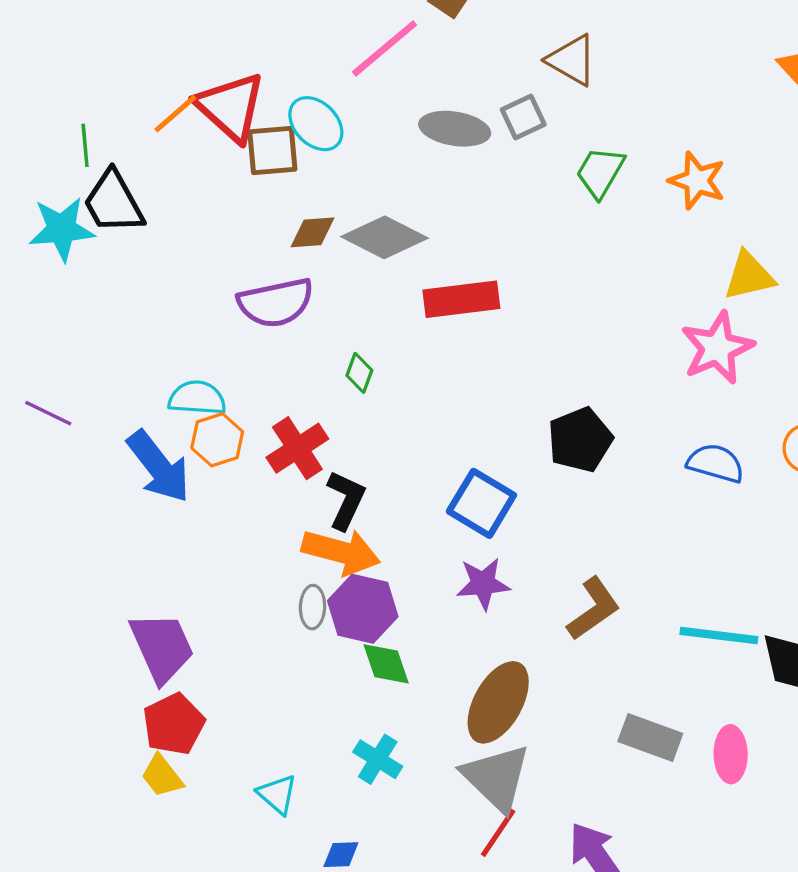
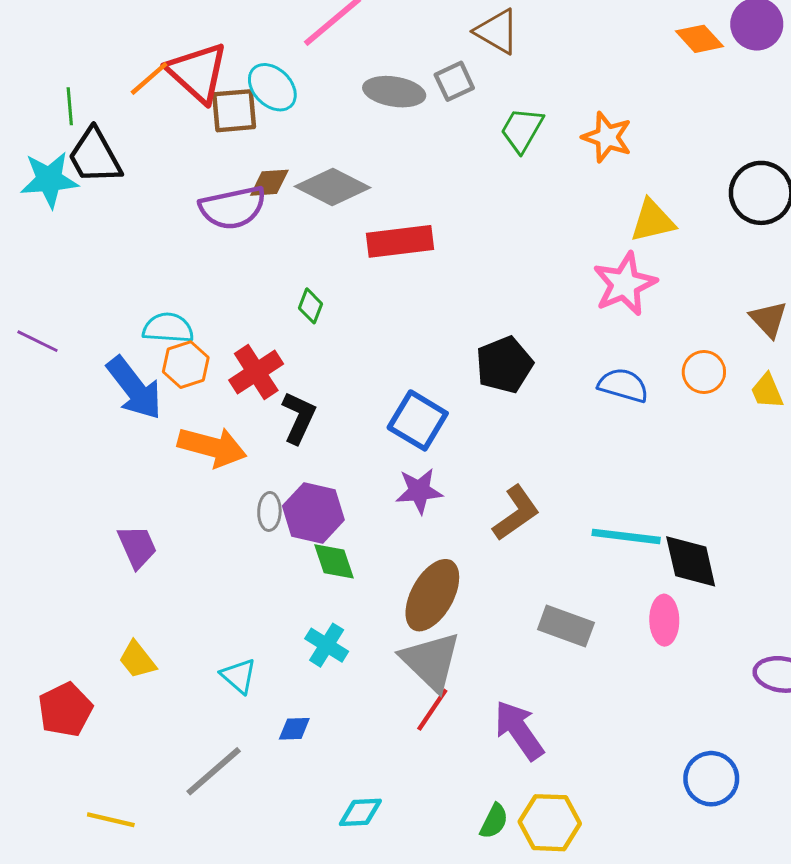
purple semicircle: (276, 303) -> (233, 208), moved
orange arrow: (341, 552) -> (212, 447), moved
purple trapezoid: (162, 647) -> (137, 547), size x0.7
red pentagon: (174, 724) -> (65, 710), moved
pink ellipse: (731, 754) -> (664, 620), moved

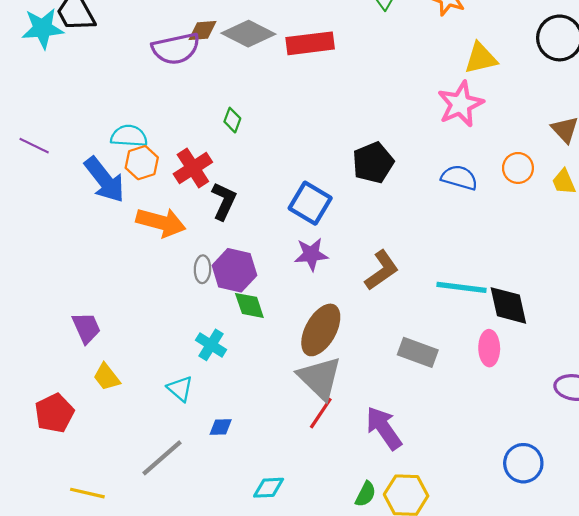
red rectangle: (400, 241) -> (310, 43), moved
purple trapezoid: (137, 547) -> (86, 328), moved
cyan cross: (327, 645) -> (211, 345), moved

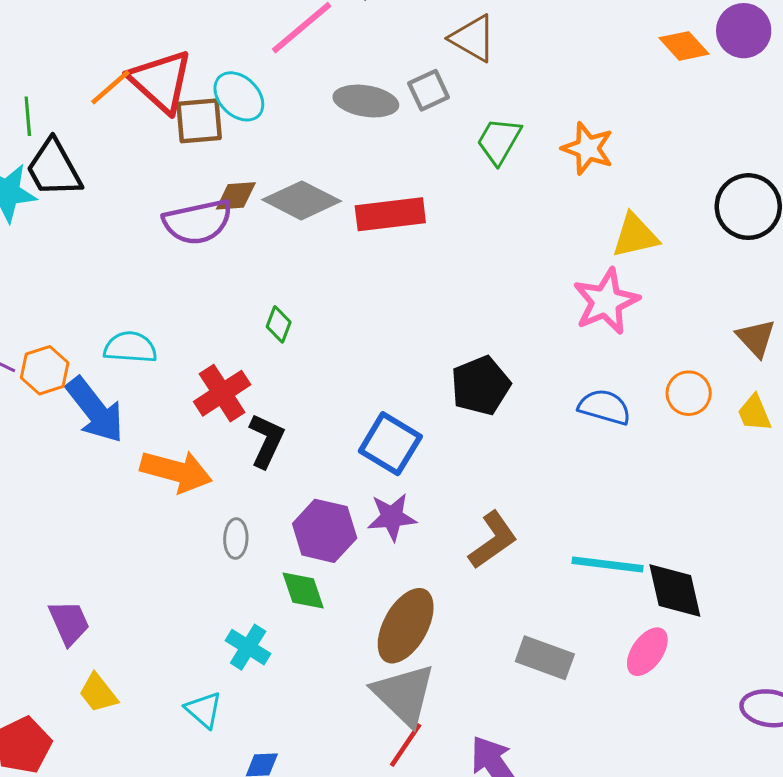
orange hexagon: (142, 163) -> (45, 370), moved
purple hexagon: (234, 270) -> (325, 531), moved
pink ellipse: (489, 348) -> (647, 652), turned 36

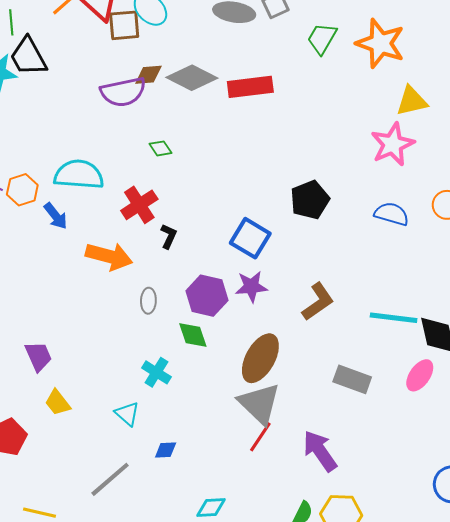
orange star: (588, 148) -> (380, 43), size x1.4
green diamond: (279, 324) -> (161, 148), moved, turned -55
cyan semicircle: (130, 347) -> (79, 175), size x1.4
blue arrow: (95, 410) -> (56, 216), size x0.6
black L-shape: (266, 441) -> (169, 236), size x0.7

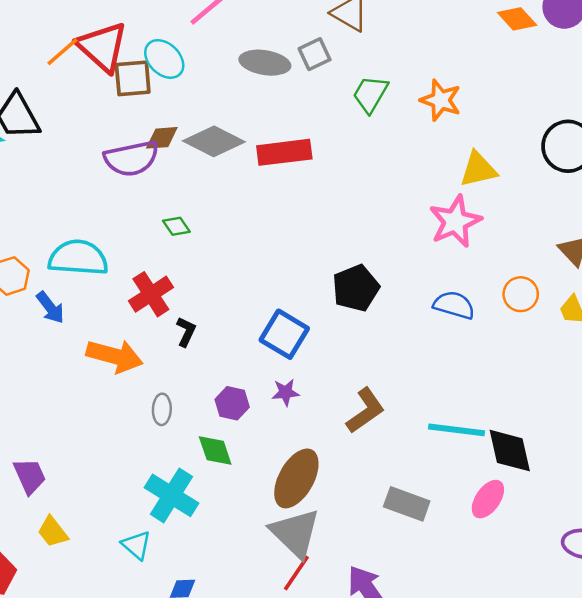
orange star: (380, 43) -> (441, 100), size x0.7
purple star: (251, 287) -> (285, 392), size x0.7
purple hexagon: (207, 296) -> (232, 403), size x0.7
cyan cross: (156, 372) -> (172, 495), size x1.5

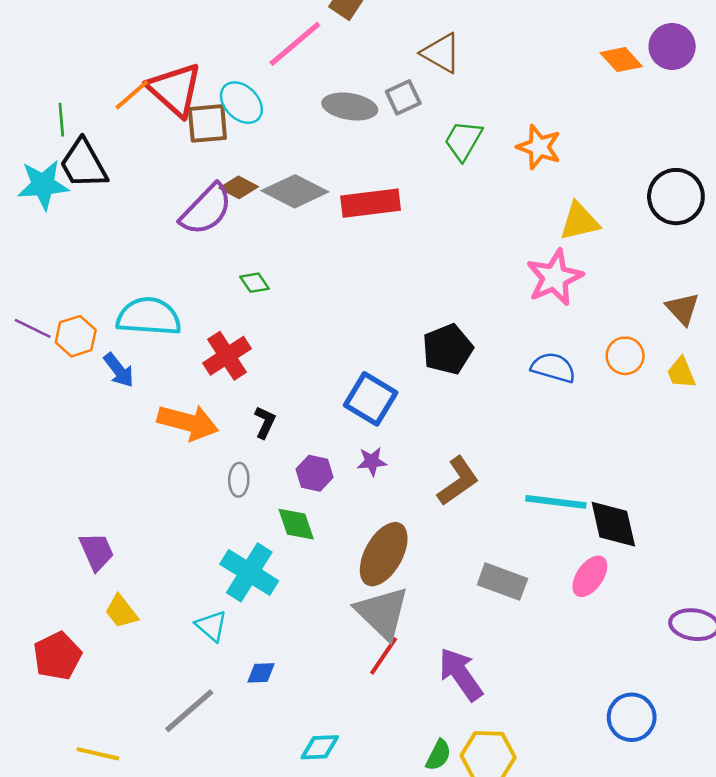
brown diamond: (162, 138) -> (239, 187), turned 32
purple semicircle: (132, 158) -> (206, 210), turned -34
black L-shape: (186, 332) -> (265, 422), moved

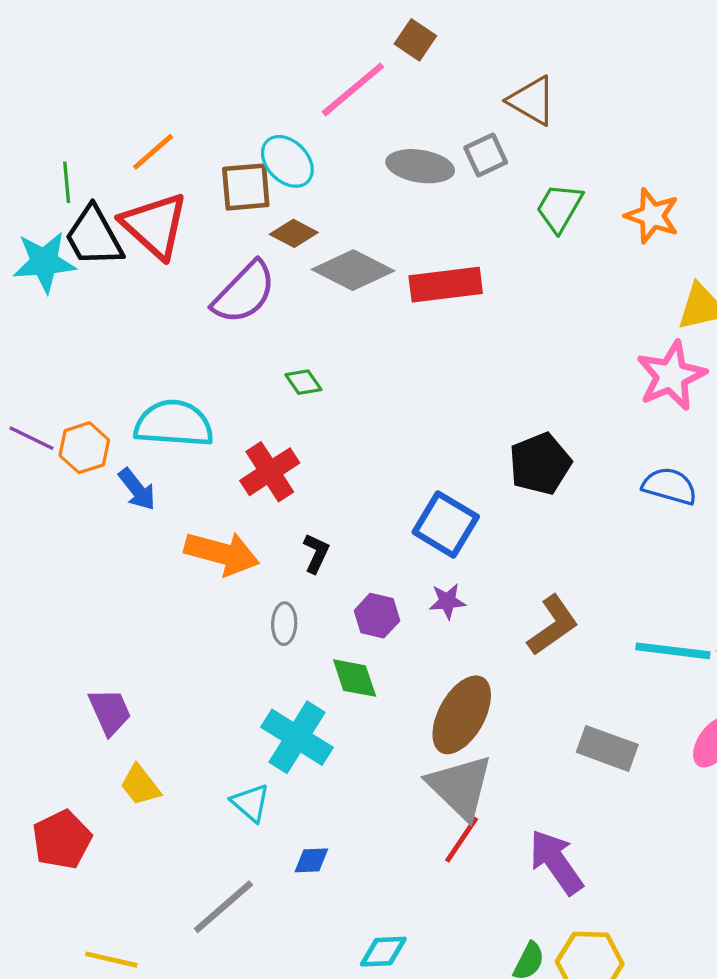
red triangle: (175, 90) -> (155, 225), moved
brown diamond: (239, 187) -> (294, 233), moved

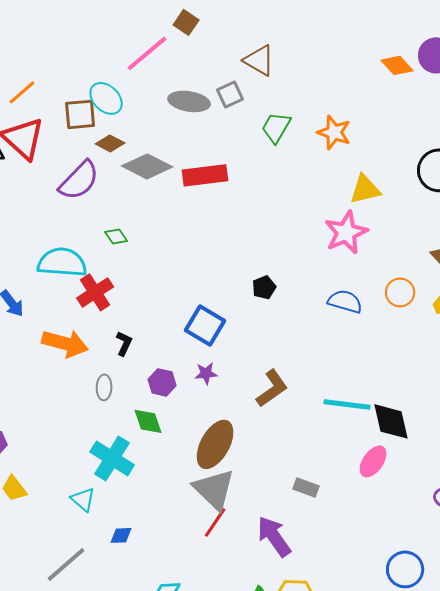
cyan semicircle: (174, 424) -> (62, 262), moved
black pentagon: (540, 464) -> (264, 287), size x0.6
gray rectangle: (607, 748) -> (306, 487), moved, size x0.7

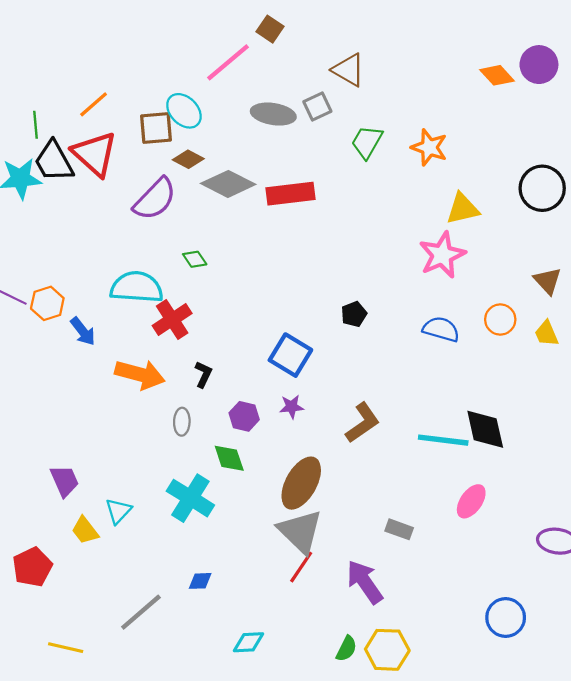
black diamond: (391, 421) -> (485, 429), moved
cyan triangle: (83, 499) -> (118, 511), moved, turned 32

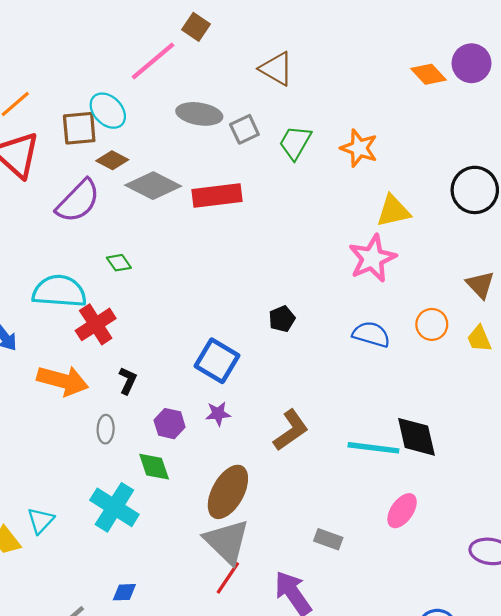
gray square: (317, 107) -> (244, 129), moved

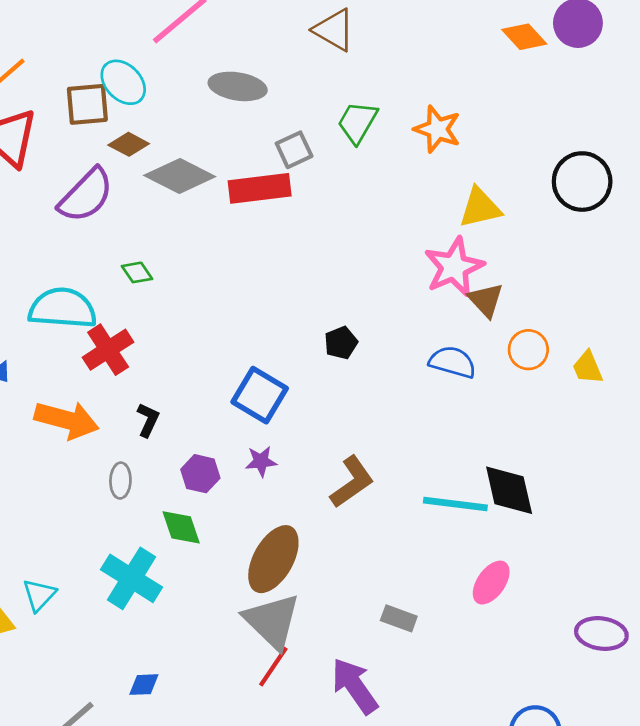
gray square: (244, 129) -> (294, 150), moved
brown triangle: (480, 285) -> (486, 300), moved

